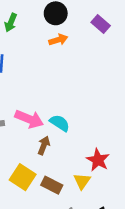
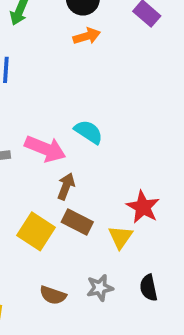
cyan semicircle: (60, 123) -> (89, 132), moved
brown rectangle: (52, 185) -> (77, 222), moved

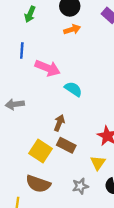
pink arrow: (45, 149) -> (48, 68), moved
yellow triangle: (120, 237) -> (98, 163), moved
brown semicircle: (53, 295) -> (38, 184), moved, size x1.5

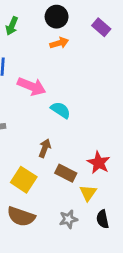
brown rectangle: (66, 145) -> (66, 173), moved

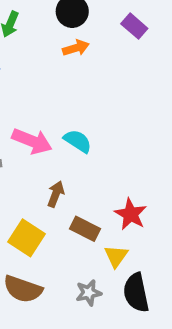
pink arrow: (32, 86) -> (32, 141), moved
black semicircle: (103, 219) -> (136, 293), size x1.5

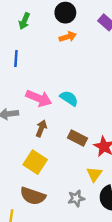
brown arrow: (56, 194) -> (41, 128), moved
brown rectangle: (85, 229) -> (77, 138), moved

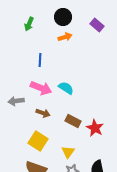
blue line: (16, 58) -> (40, 60), moved
brown arrow: (41, 128) -> (43, 113), turned 88
yellow triangle: (94, 174) -> (68, 152), moved

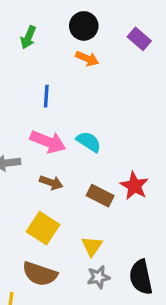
orange arrow: (65, 37) -> (87, 59), turned 40
red star: (95, 128) -> (134, 186), moved

